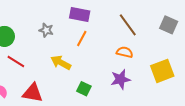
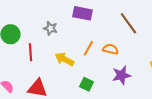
orange line: (82, 39) -> (88, 48), moved
orange semicircle: (125, 52) -> (110, 49), moved
red line: (16, 62) -> (30, 52), moved, turned 54

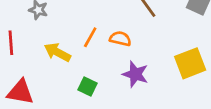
purple star: (121, 75) -> (135, 74), turned 30

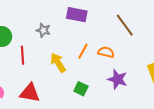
yellow arrow: (57, 52) -> (58, 63), turned 30

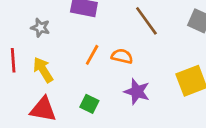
yellow arrow: (58, 63) -> (43, 70), moved
red triangle: (30, 93) -> (43, 109), moved

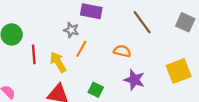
gray star: (40, 28) -> (71, 30), moved
orange line: (92, 55) -> (81, 49), moved

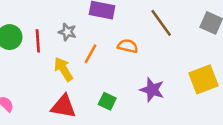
gray star: (71, 30) -> (67, 32), moved
orange semicircle: (122, 51) -> (128, 46), moved
red line: (34, 54) -> (38, 41), moved

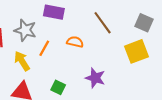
gray star: (67, 32) -> (25, 30), size x1.5
yellow square: (204, 79) -> (137, 51), moved

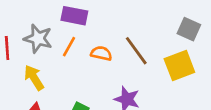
brown line: (103, 23) -> (136, 51), moved
orange line: (44, 48) -> (69, 47), moved

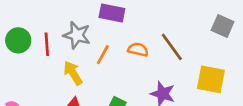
orange line: (69, 47) -> (103, 55), moved
yellow square: (179, 66) -> (211, 79), moved, turned 32

